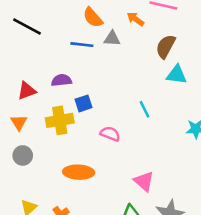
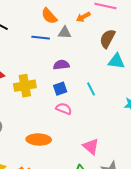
orange arrow: (135, 19) -> (83, 17), turned -64
purple semicircle: (62, 80) -> (61, 65), moved
blue square: (84, 103) -> (60, 89), moved
yellow cross: (60, 120) -> (25, 86), moved

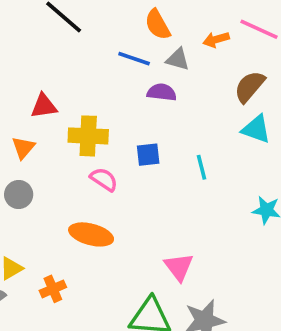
purple semicircle: (61, 65) -> (162, 92), moved
pink semicircle: (64, 109) -> (104, 179), moved

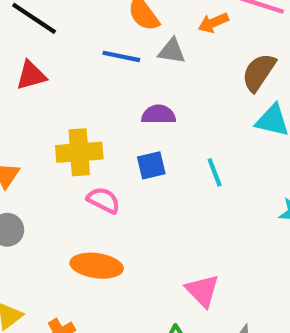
purple semicircle: (162, 92) -> (158, 115), moved
red triangle: (44, 106) -> (31, 75), moved

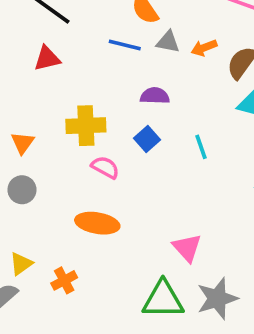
orange arrow: (213, 23) -> (204, 48), moved
blue square: (151, 165) -> (147, 139), turned -30

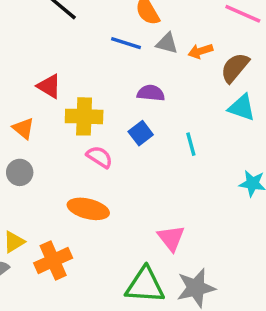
red triangle: (47, 58) -> (49, 86), moved, turned 40
orange triangle: (23, 143) -> (23, 128), turned -30
orange cross: (64, 280) -> (53, 261), size x1.5

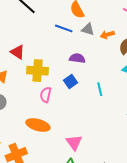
pink semicircle: (99, 157) -> (46, 95), turned -112
pink triangle: (171, 238) -> (74, 142), moved

